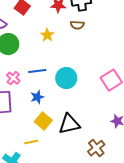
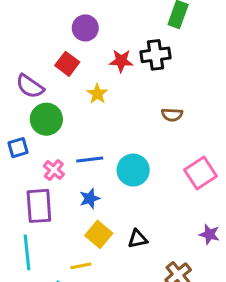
brown semicircle: (77, 25) -> (172, 115), moved
yellow star: (47, 35) -> (97, 94), moved
black triangle: (69, 124) -> (138, 239), size x0.6

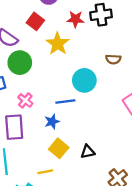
yellow star: (97, 94) -> (58, 44), size x1.5
blue line: (90, 160) -> (65, 102), moved
cyan circle: (133, 170) -> (84, 80), moved

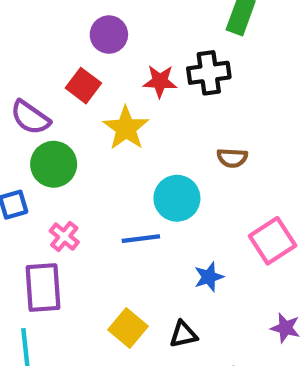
blue star: (52, 122) -> (209, 277), moved

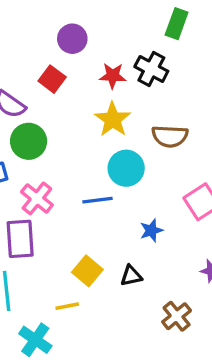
black cross: (209, 73) -> (151, 69), turned 36
yellow star: (126, 128) -> (113, 119), moved
brown semicircle: (232, 158) -> (170, 136), size x1.5
pink cross: (64, 237) -> (37, 198), size x1.4

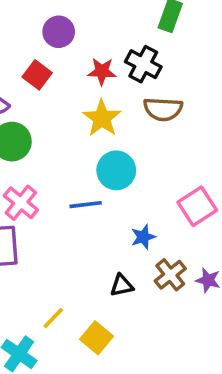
brown semicircle: (170, 136) -> (163, 109), moved
yellow square: (87, 271) -> (96, 338), moved
yellow line: (67, 306) -> (53, 318), turned -35
brown cross: (177, 316) -> (170, 275), moved

